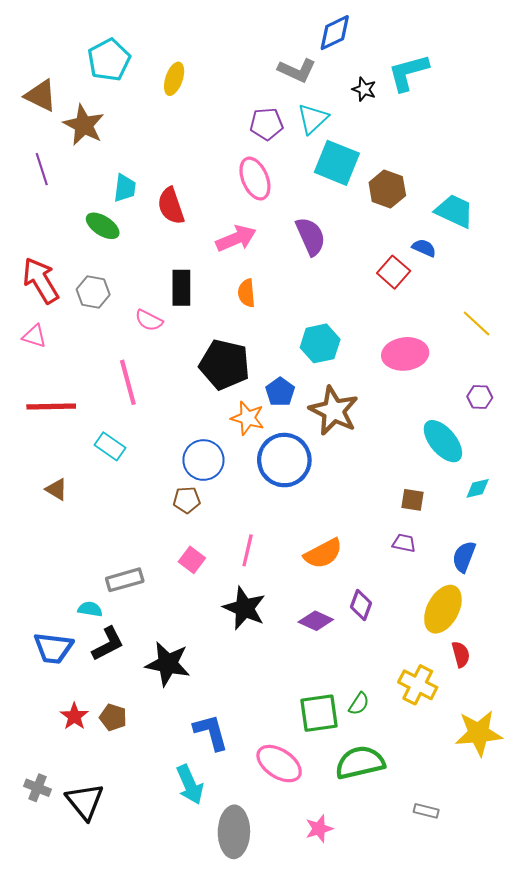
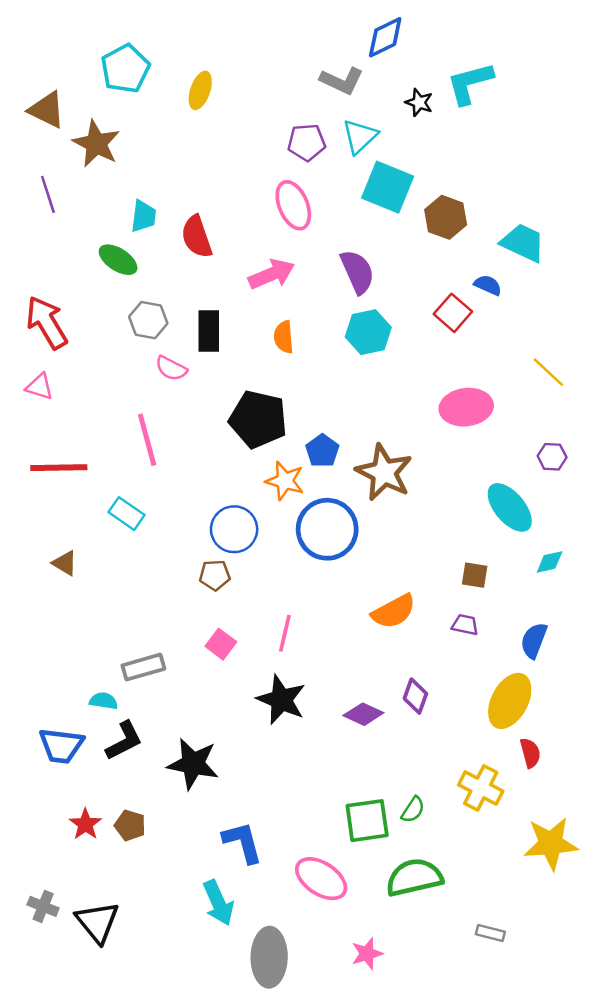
gray hexagon: (93, 292) -> (148, 320), moved
cyan hexagon: (320, 343) -> (368, 332), moved
orange semicircle: (323, 554) -> (394, 611), moved

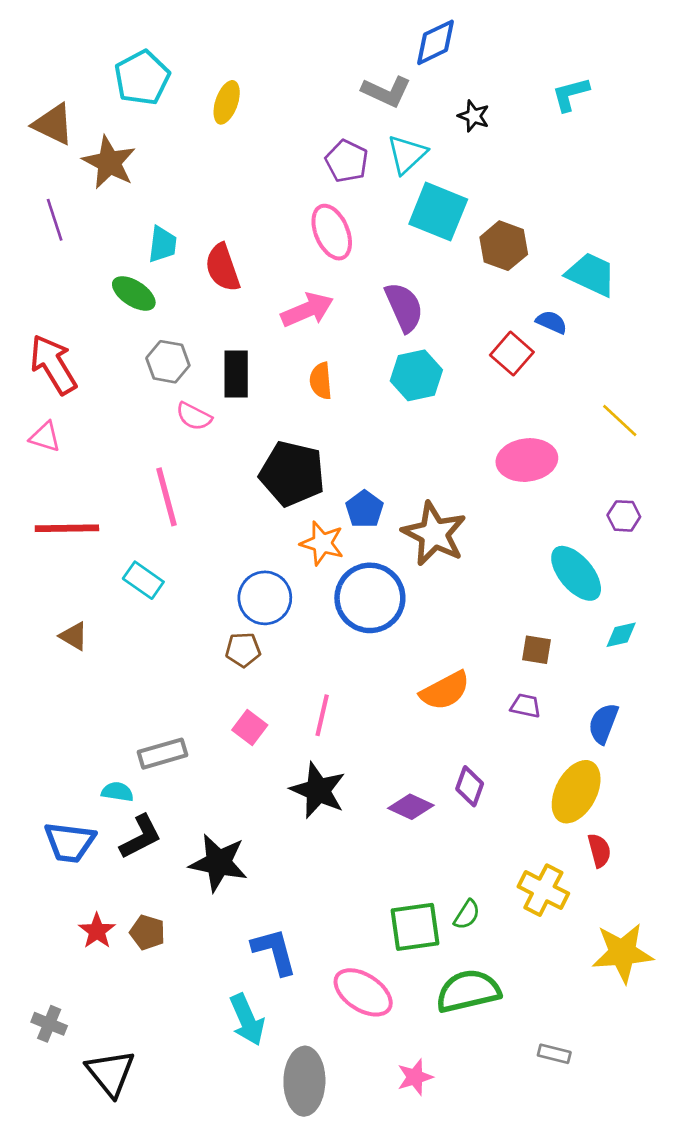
cyan L-shape: (470, 83) -> (571, 94), moved, size x0.7
purple pentagon: (307, 142) -> (347, 161), turned 30
black triangle: (97, 922) -> (111, 1073), moved

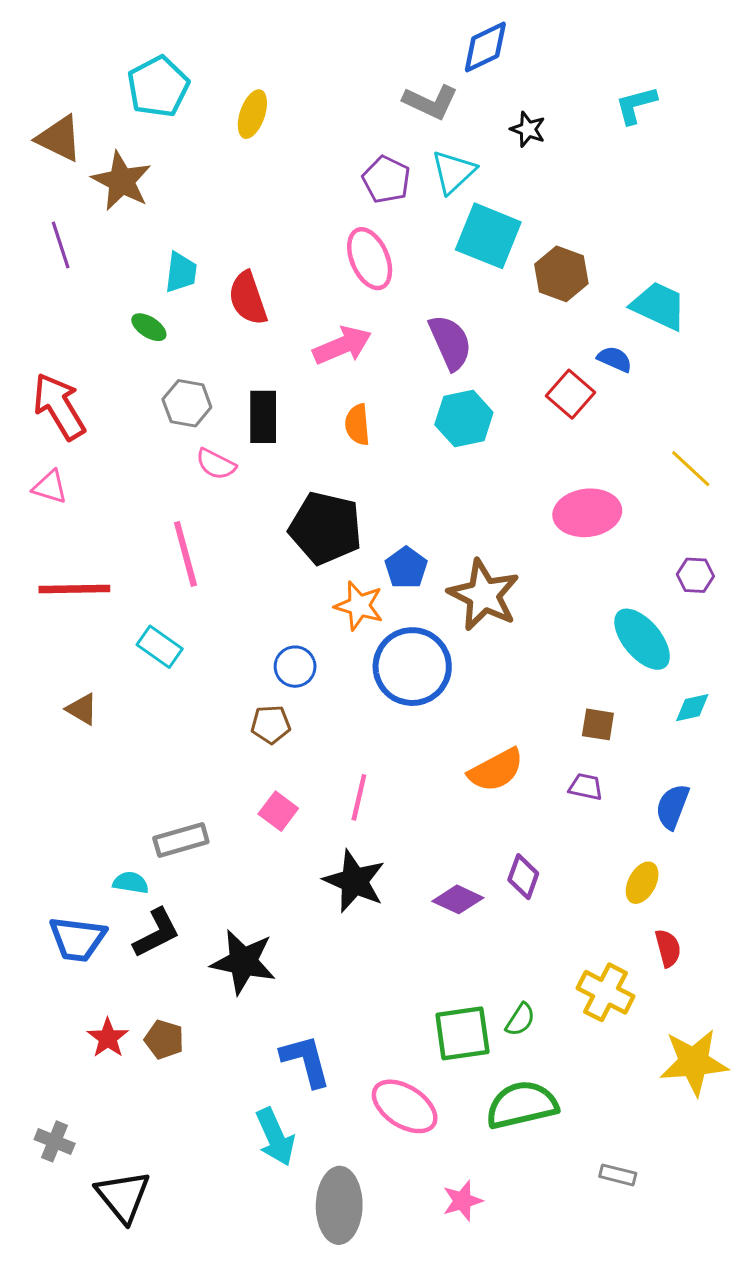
green ellipse: (134, 293) -> (149, 327), size x0.7
blue circle: (265, 598) -> (295, 667), size x0.7
yellow ellipse: (576, 792) -> (642, 883), size x0.6

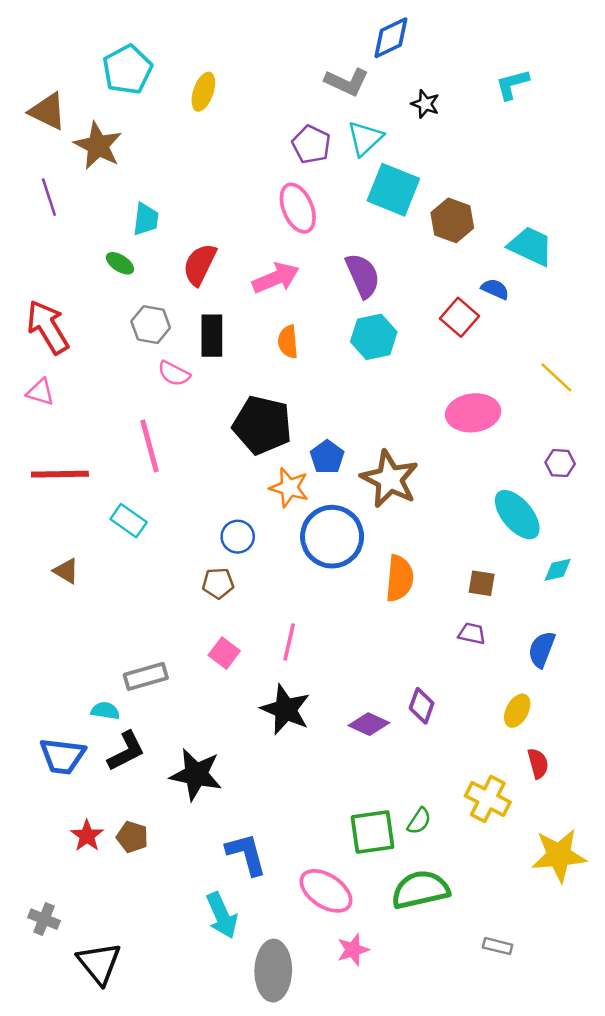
red semicircle: (248, 298) -> (200, 265), moved, turned 45
orange semicircle: (496, 770) -> (399, 578), moved, turned -57
pink star: (462, 1201) -> (353, 950), moved

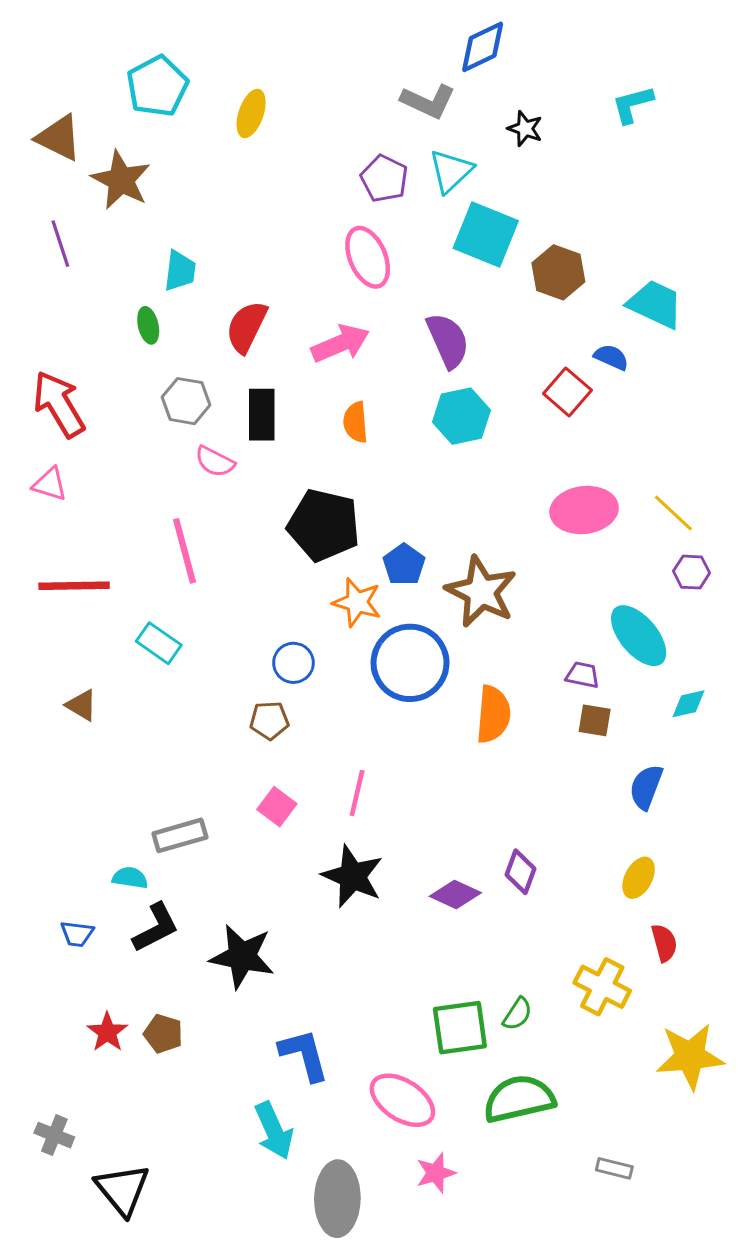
green ellipse: (120, 263) -> (148, 325), turned 44
yellow line: (556, 377) -> (673, 513), moved
purple trapezoid: (472, 633) -> (583, 675), moved
blue semicircle: (542, 649) -> (646, 787), moved
blue trapezoid: (62, 756) -> (77, 934), size x0.6

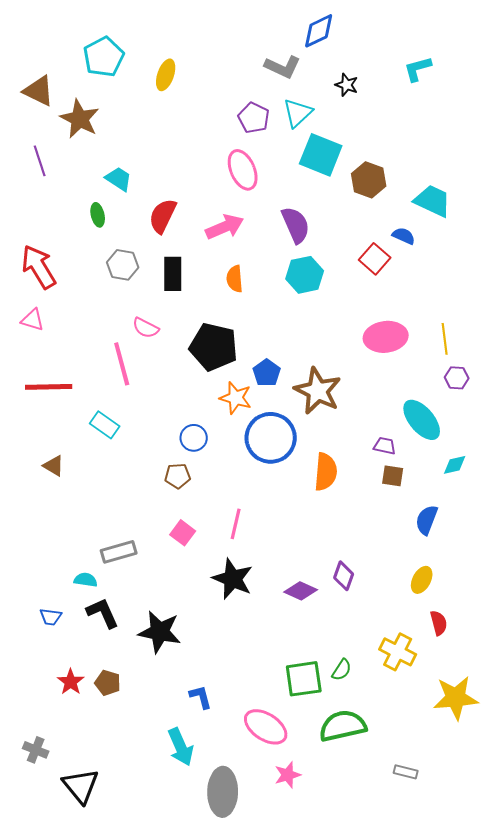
cyan trapezoid: (180, 271) -> (119, 179), turned -64
pink semicircle: (215, 462) -> (146, 328), moved
yellow line: (673, 513) -> (445, 339), turned 40
black L-shape: (156, 928) -> (103, 613), turned -87
blue L-shape: (304, 1055) -> (201, 697), size x0.7

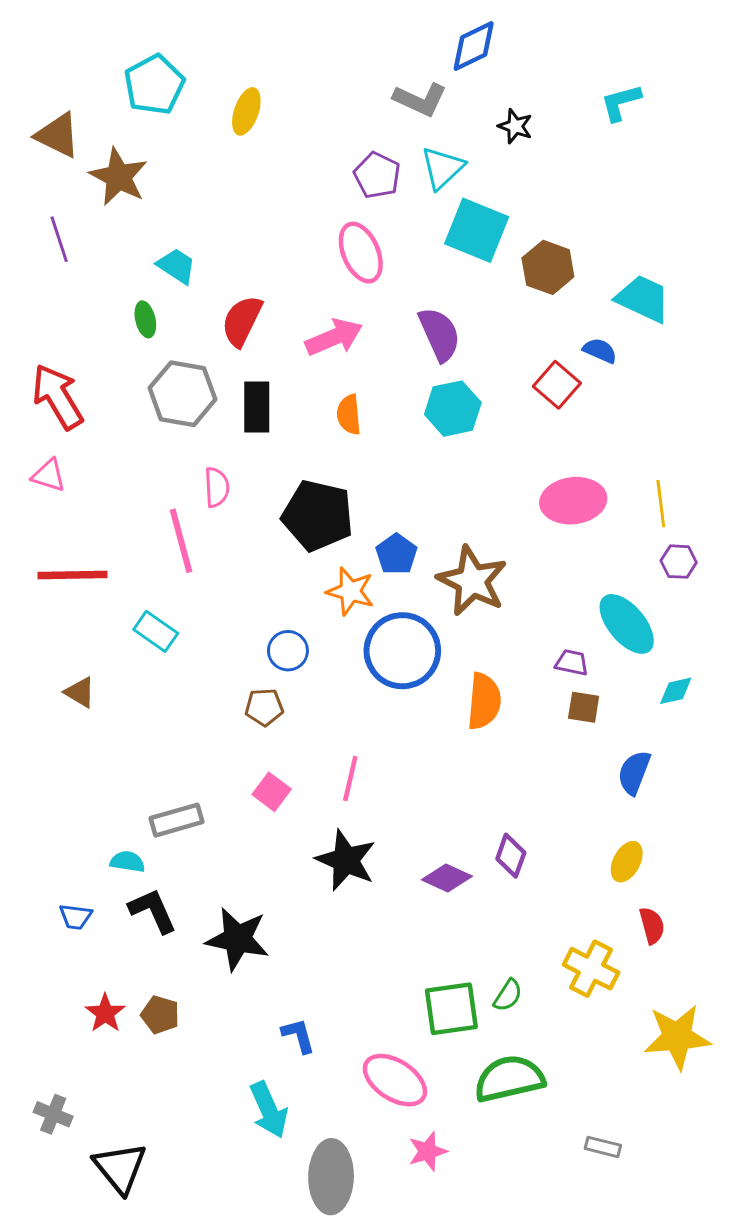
gray hexagon: (123, 265) -> (182, 394), size x1.4
pink semicircle: (146, 328) -> (217, 487), turned -120

